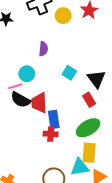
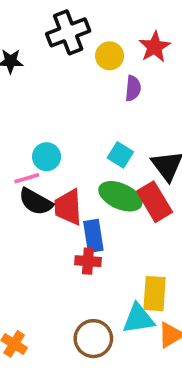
purple semicircle: (43, 49) -> (133, 88), moved
red rectangle: (89, 100) -> (155, 202), size x1.5
green ellipse: (88, 128) -> (120, 196), moved, turned 55

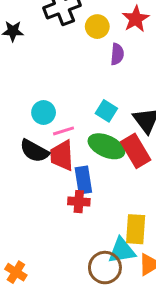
pink line: (27, 178) -> (63, 131), moved
brown circle: (93, 339) -> (105, 268), moved

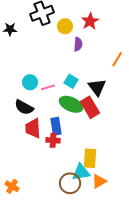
pink line: (63, 131) -> (48, 87), moved
red trapezoid: (62, 155) -> (33, 128), moved

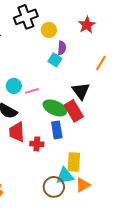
red star: (90, 21) -> (87, 25), moved
cyan square: (71, 81) -> (55, 60), moved
blue rectangle: (56, 126) -> (57, 130), moved

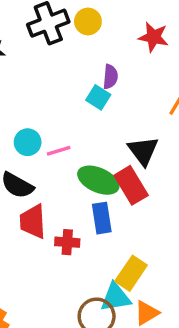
red star: (87, 25) -> (153, 37), turned -30
yellow circle: (49, 30) -> (88, 21), moved
yellow rectangle: (74, 162) -> (131, 273), turned 30

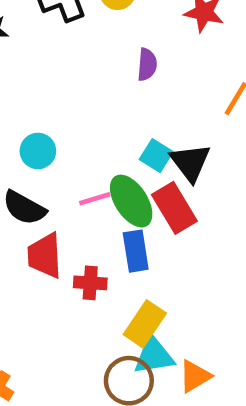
cyan square: (98, 97) -> (156, 156), moved
pink line: (59, 151) -> (95, 199), moved
green ellipse: (98, 180) -> (131, 201), turned 33
yellow rectangle: (131, 273) -> (145, 324), moved

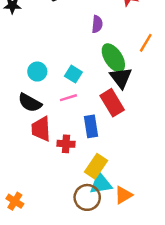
cyan square: (156, 156) -> (73, 74), moved
green ellipse: (131, 201) -> (113, 58), moved

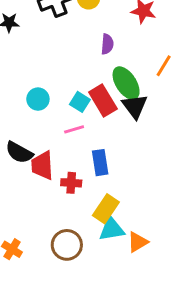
black semicircle: (30, 103) -> (19, 152), moved
red rectangle: (112, 103) -> (103, 100), moved
brown circle: (87, 197) -> (67, 245), moved

